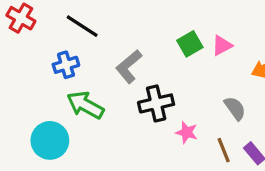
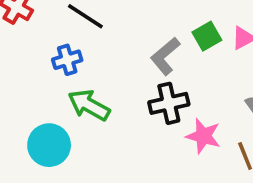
gray L-shape: (129, 66) -> (165, 56), moved
pink star: (187, 132) -> (203, 136), size x1.4

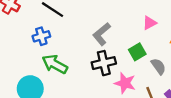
green square: (207, 36) -> (137, 52), moved

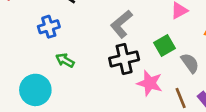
green arrow: (55, 64) -> (65, 60), size x0.6

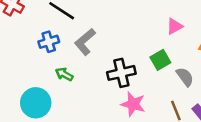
gray L-shape: (121, 24) -> (85, 42), moved
pink star: (150, 83) -> (133, 104), moved

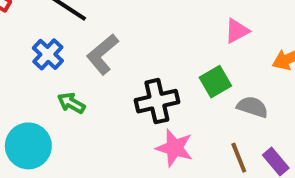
blue cross: (49, 42) -> (48, 54), turned -30
gray semicircle: (185, 77) -> (252, 107), turned -36

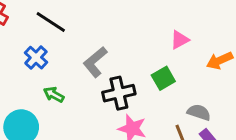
gray L-shape: (102, 54) -> (95, 62), moved
gray semicircle: (252, 107) -> (199, 112), moved

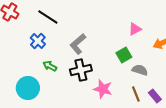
black cross: (119, 93) -> (81, 70), moved
gray semicircle: (199, 112) -> (140, 70), moved

